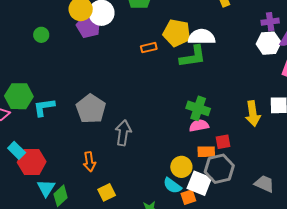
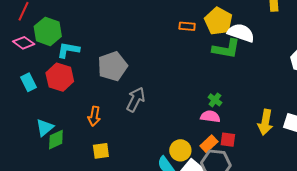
green cross: (198, 108) -> (215, 100), size x0.6
orange rectangle: (206, 152) -> (209, 144), turned -60
red hexagon: (32, 162) -> (60, 77), moved

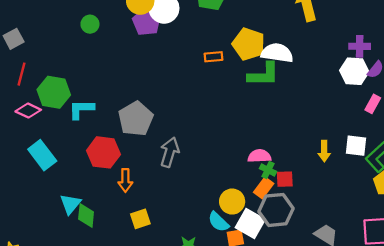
red hexagon: (60, 77) -> (103, 152), moved
cyan rectangle: (28, 82) -> (42, 155), size x1.4
green cross: (215, 100) -> (268, 170), moved
yellow arrow: (265, 122) -> (324, 151), size x0.7
green diamond: (56, 140) -> (86, 215), turned -50

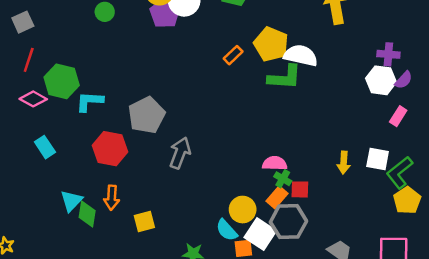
orange rectangle: (213, 57) -> (233, 55), turned -42
cyan rectangle: (42, 155) -> (45, 147), size x0.7
orange arrow: (125, 180) -> (112, 198), moved

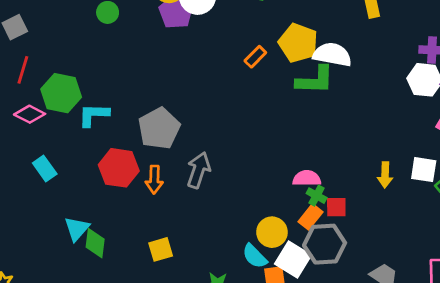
orange arrow: (112, 198) -> (154, 180), moved

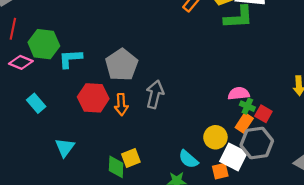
red square: (336, 207) -> (263, 114), turned 35
green diamond: (95, 243) -> (116, 167), moved
cyan semicircle: (255, 256) -> (188, 159), moved

